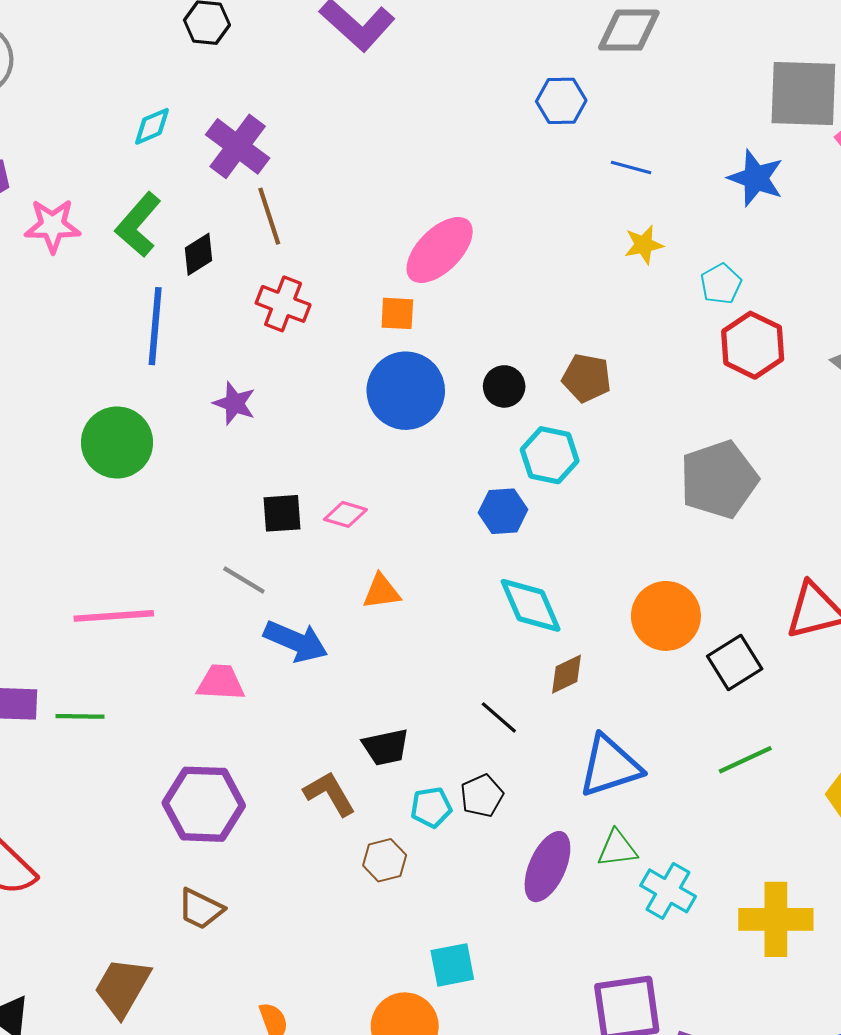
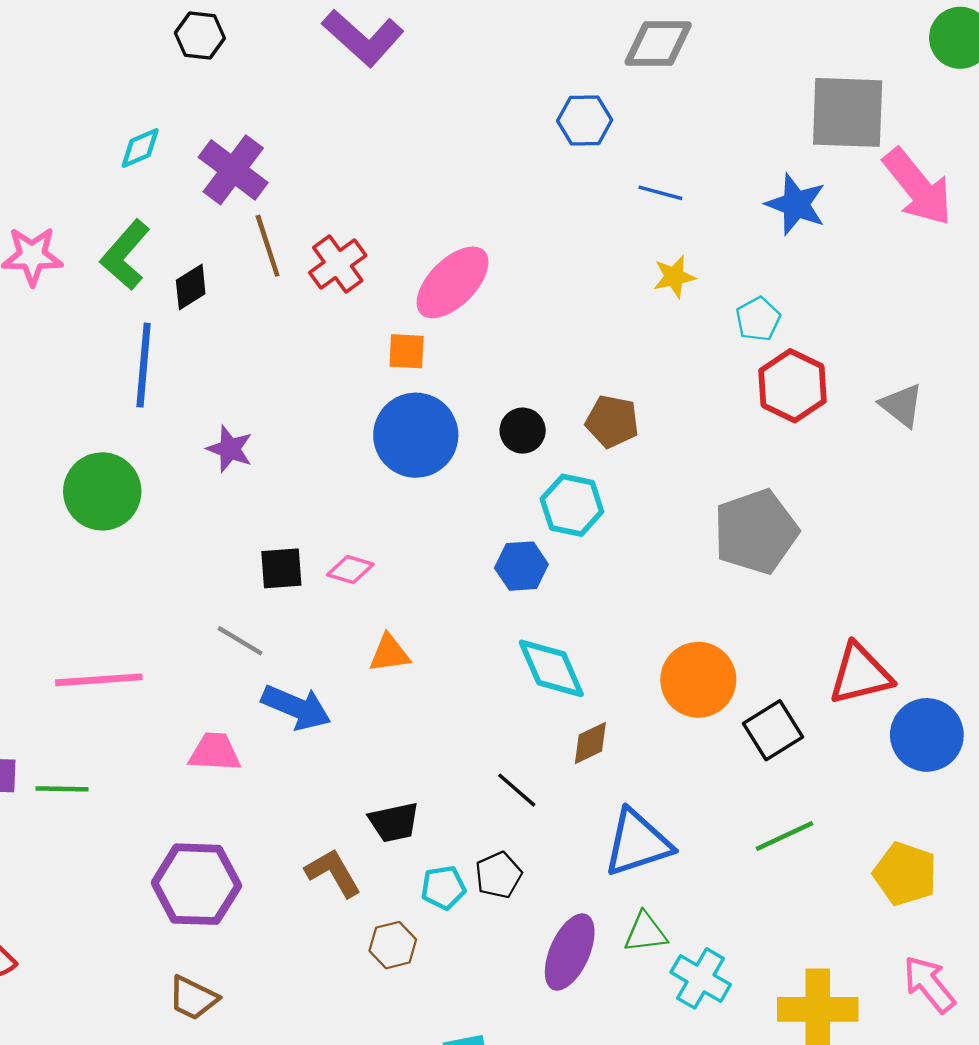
red cross: (283, 304) -> (338, 264), moved, turned 33

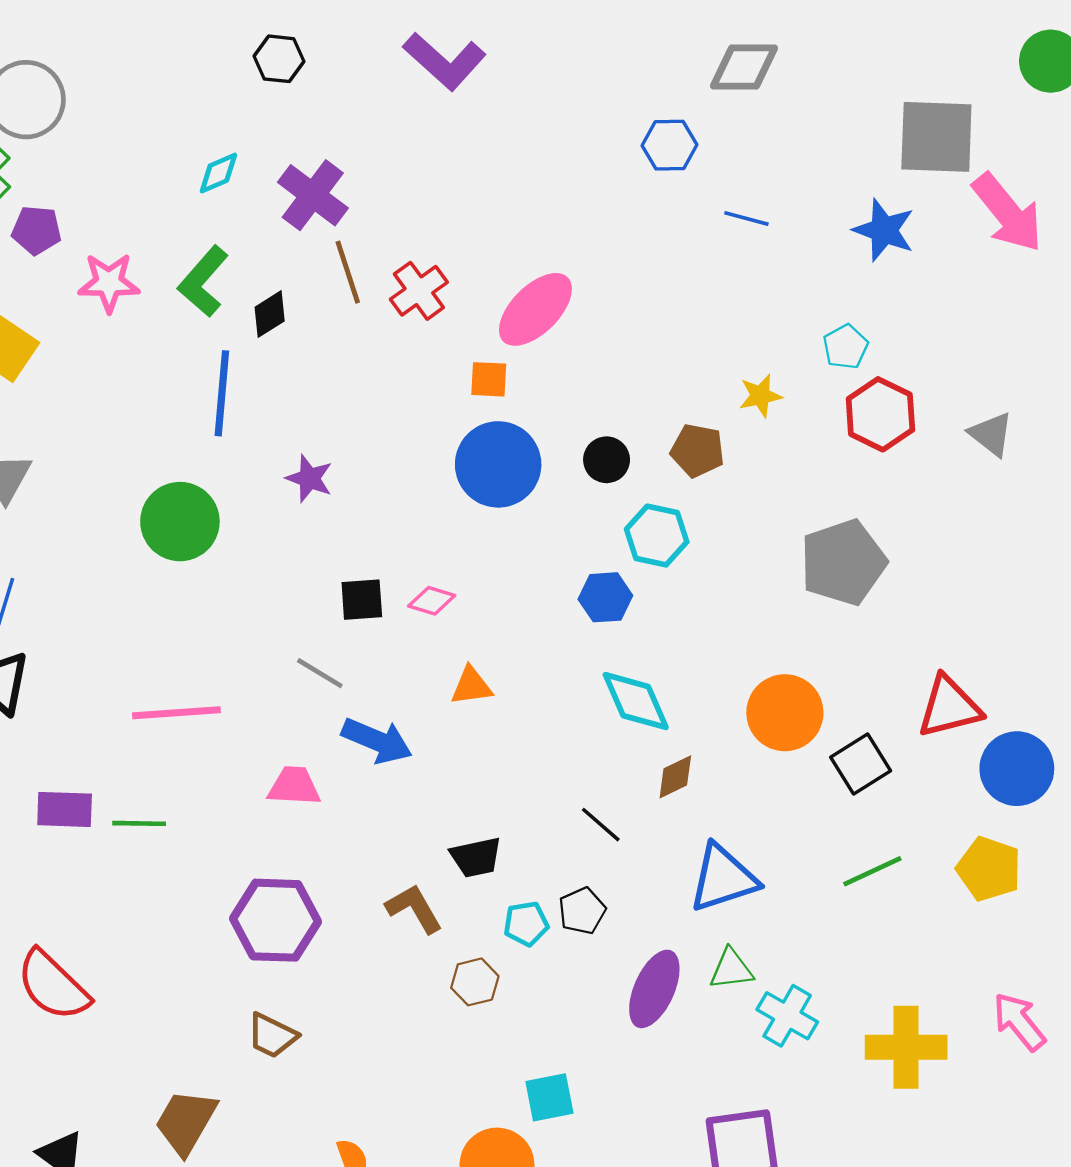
yellow star: (674, 277) -> (760, 396), moved
yellow pentagon: (905, 874) -> (989, 869), moved

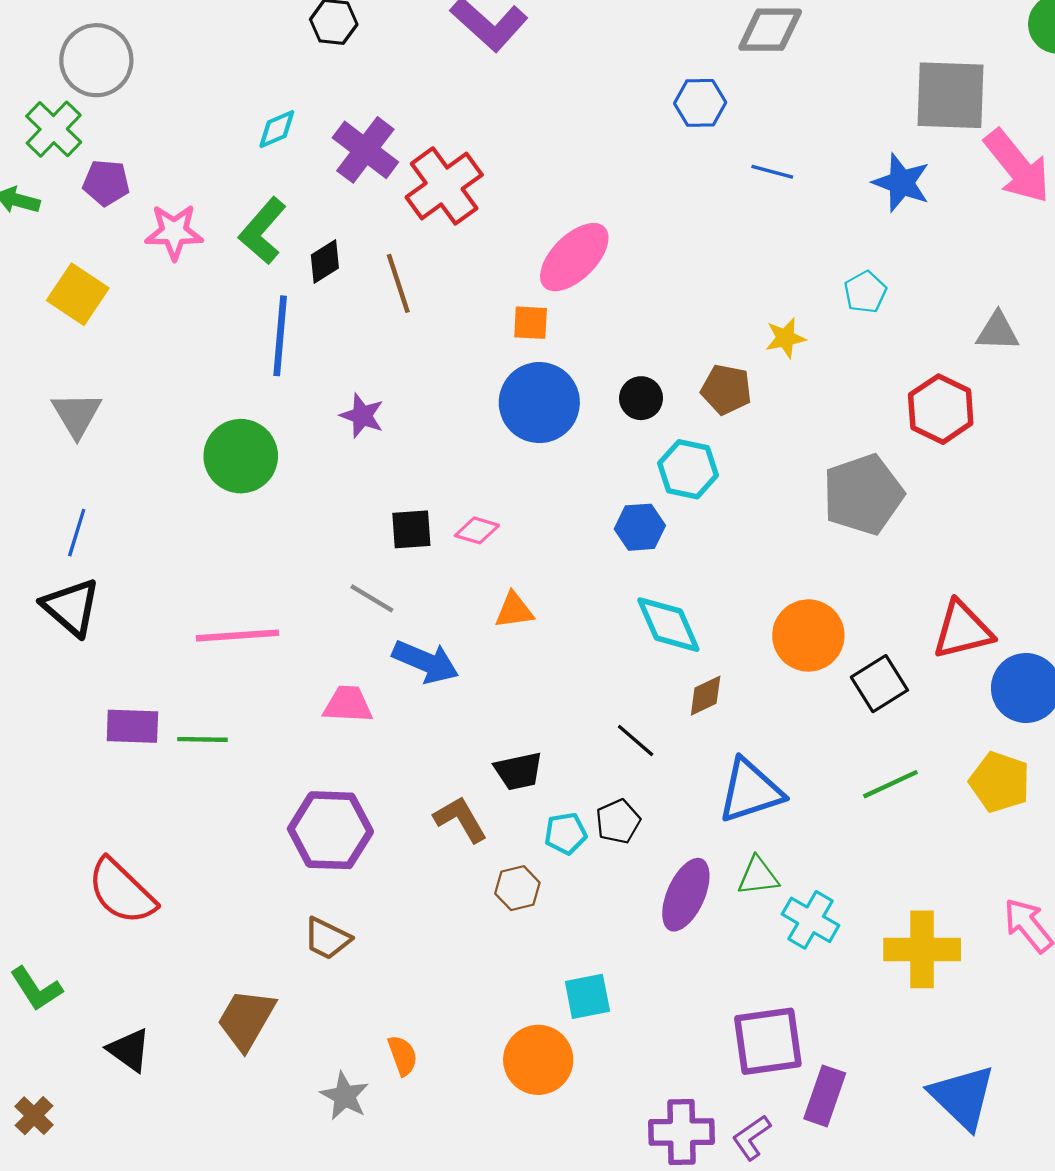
brown line: (348, 272) -> (398, 283), moved
red cross: (419, 291) -> (444, 186), moved, size x1.4
red hexagon: (880, 414) -> (941, 409), moved
gray triangle: (991, 434) -> (998, 331), moved, turned -36

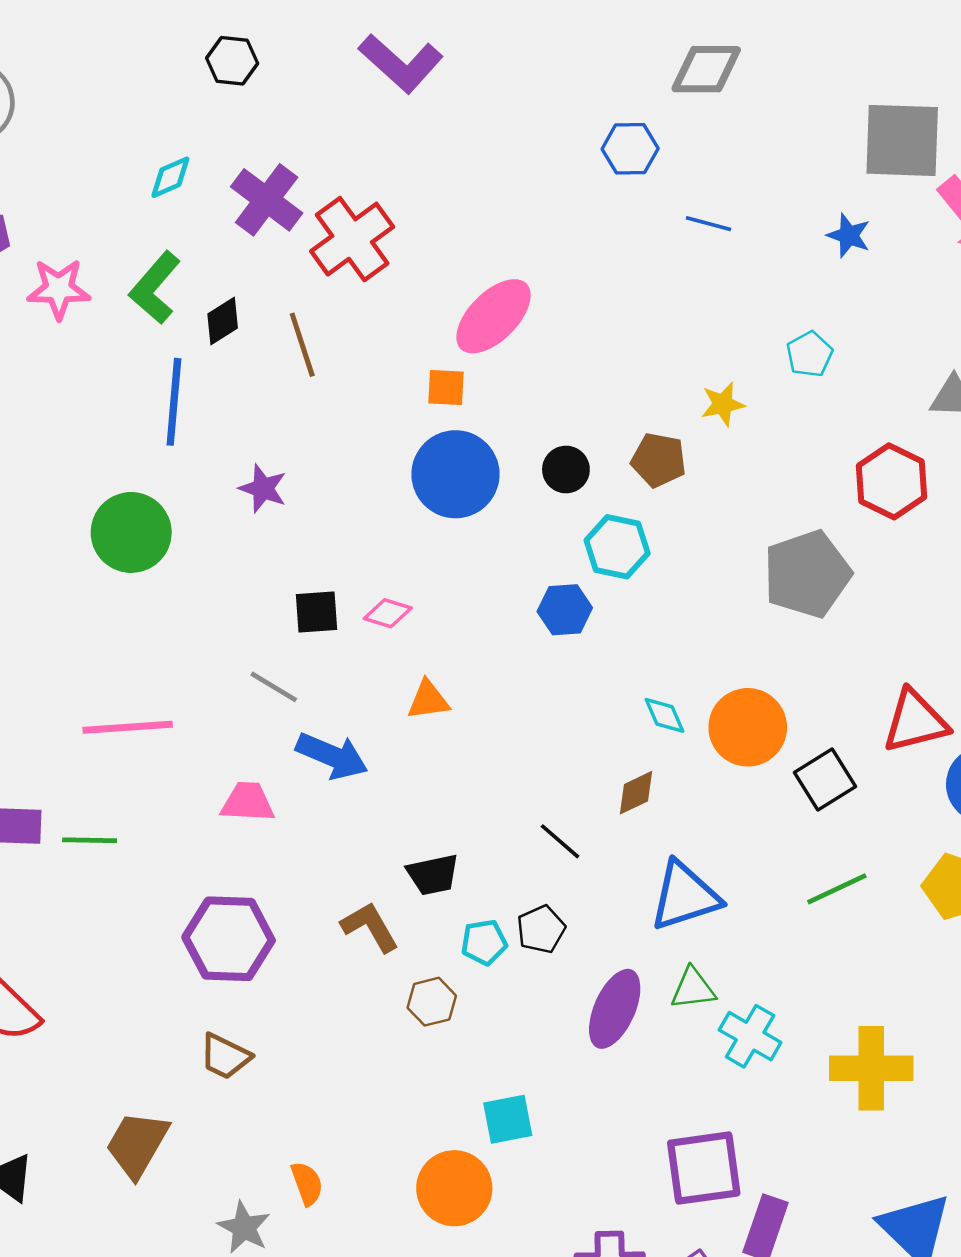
blue star: (901, 183) -> (849, 235), size x0.7
cyan diamond: (668, 625) -> (665, 715), moved, size x0.6

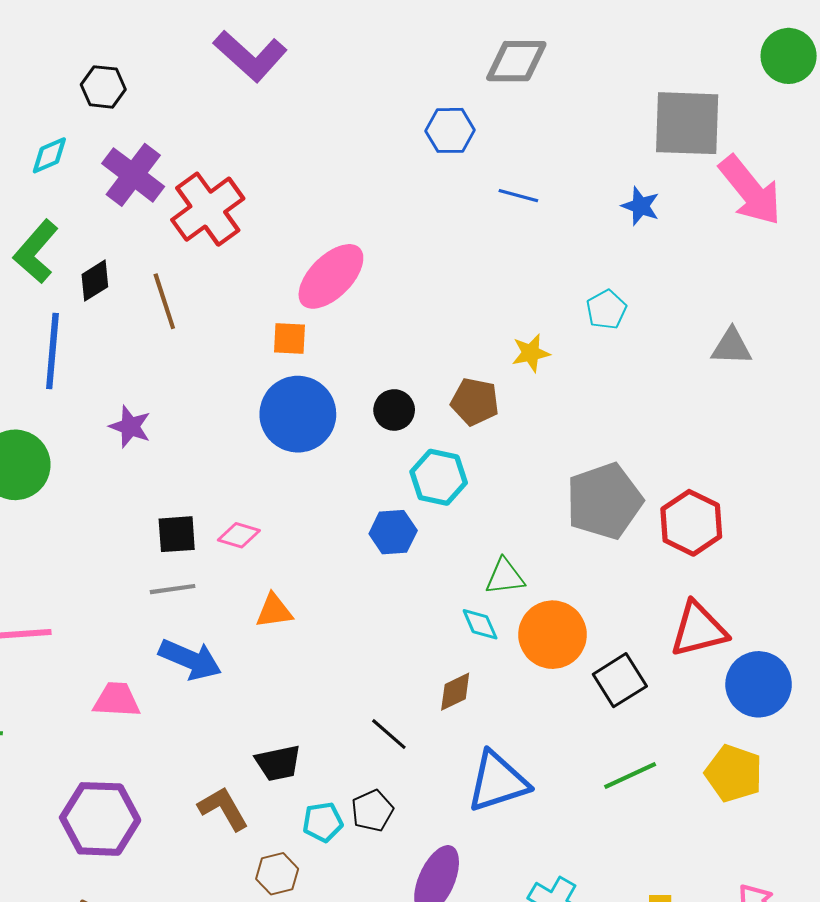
black hexagon: (232, 61) -> (103, 87), moved
red hexagon: (891, 481) -> (691, 523), moved
gray line: (274, 687) -> (173, 589), moved, turned -39
green triangle: (693, 989) -> (505, 577), moved

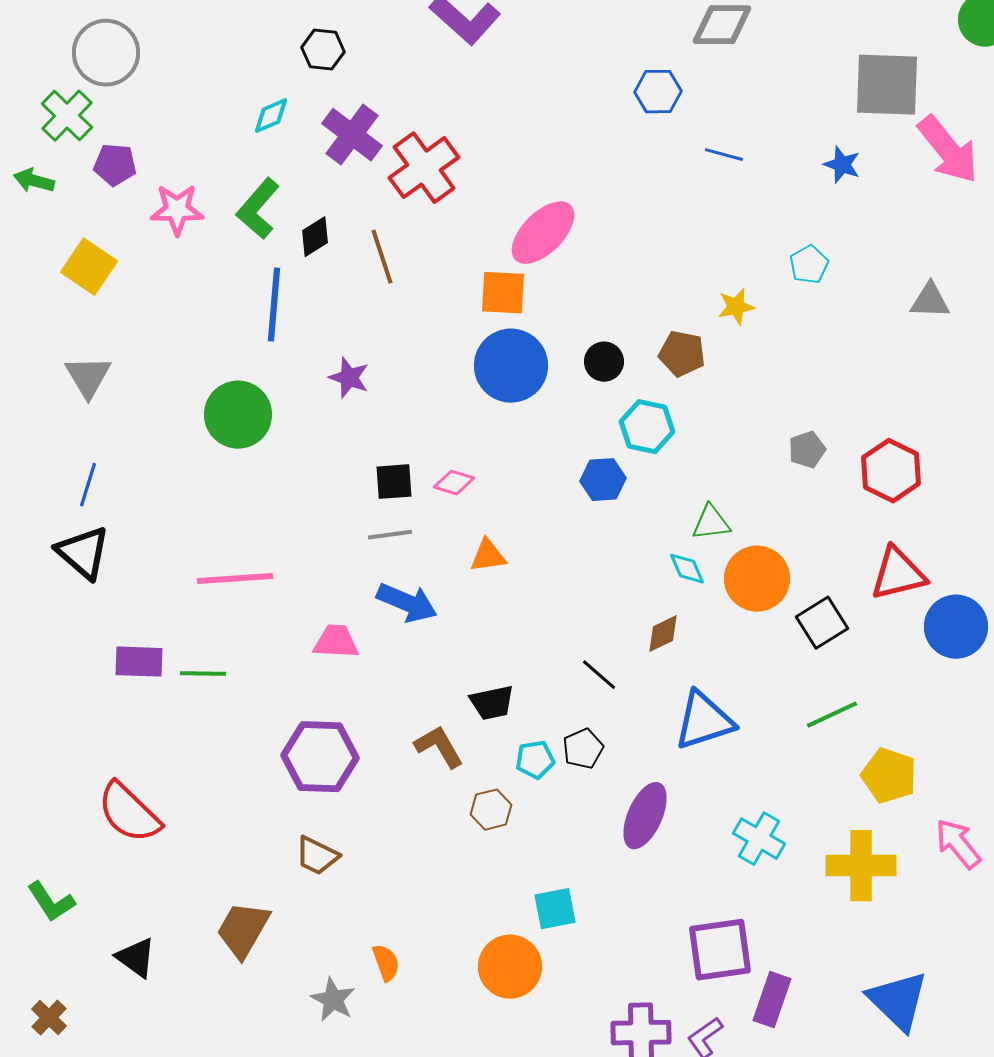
orange square: (290, 339) -> (503, 293), size x1.4
gray pentagon: (604, 501) -> (807, 450), size x0.5
yellow pentagon: (734, 773) -> (889, 776), moved

